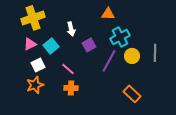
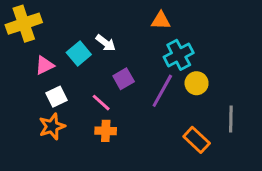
yellow cross: (33, 18) -> (24, 24), moved
white arrow: (71, 29) -> (106, 43), turned -40
purple square: (89, 45) -> (124, 79), moved
cyan square: (51, 46) -> (79, 53), moved
gray line: (155, 53) -> (231, 119), moved

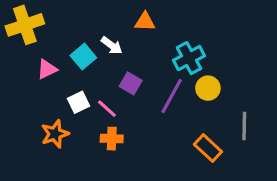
orange triangle: (161, 21) -> (145, 22), moved
purple square: (124, 79) -> (131, 83), turned -30
white square: (57, 97) -> (79, 102), moved

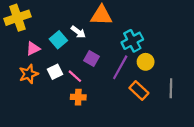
orange triangle: (145, 22) -> (101, 15), size x1.5
orange star: (55, 134) -> (29, 74), moved
orange rectangle: (208, 148) -> (139, 91), moved

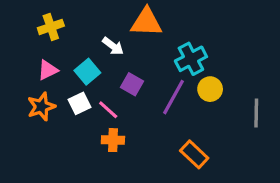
yellow cross: (18, 18) -> (51, 27), moved, size x0.7
cyan square: (58, 40) -> (87, 72), moved
gray line: (171, 88) -> (256, 113), moved
orange rectangle: (139, 91) -> (194, 154), moved

